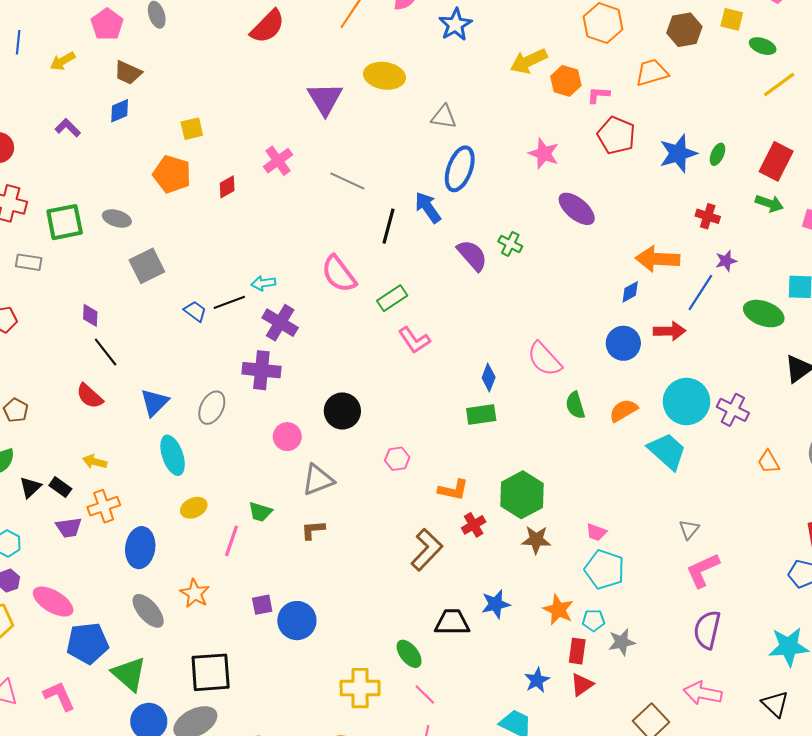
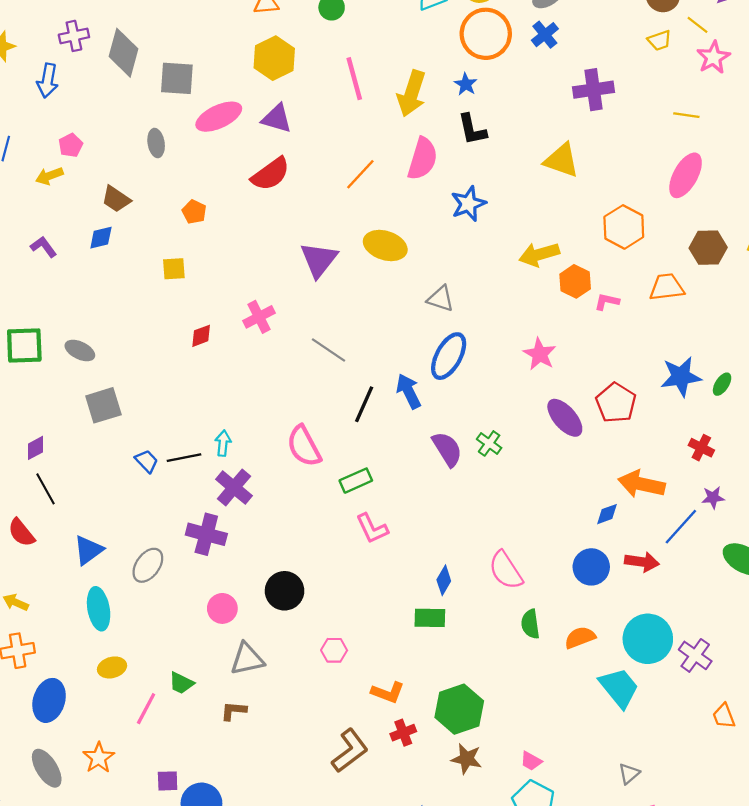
pink pentagon: (107, 24) -> (71, 145), moved, size x0.7
red pentagon: (616, 135) -> (616, 403), moved
orange pentagon: (172, 174) -> (194, 212), moved, size x0.6
cyan arrow: (263, 283) -> (223, 443), turned 95
purple diamond: (90, 315) -> (36, 448), turned 50

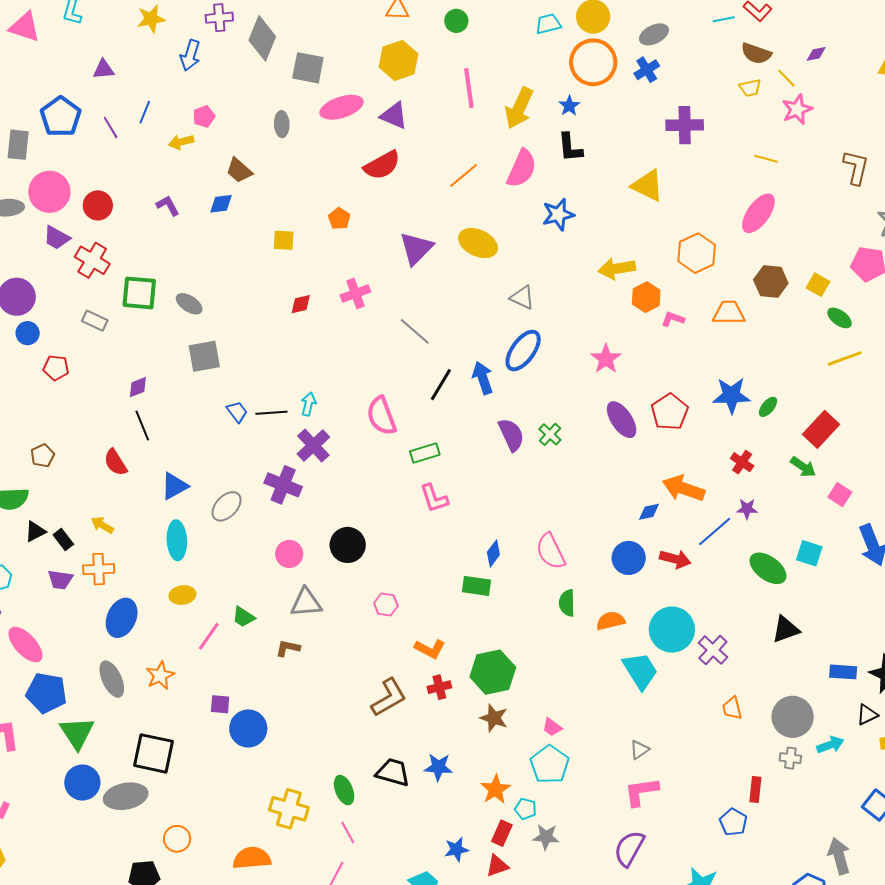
orange pentagon: (194, 212) -> (339, 219), moved

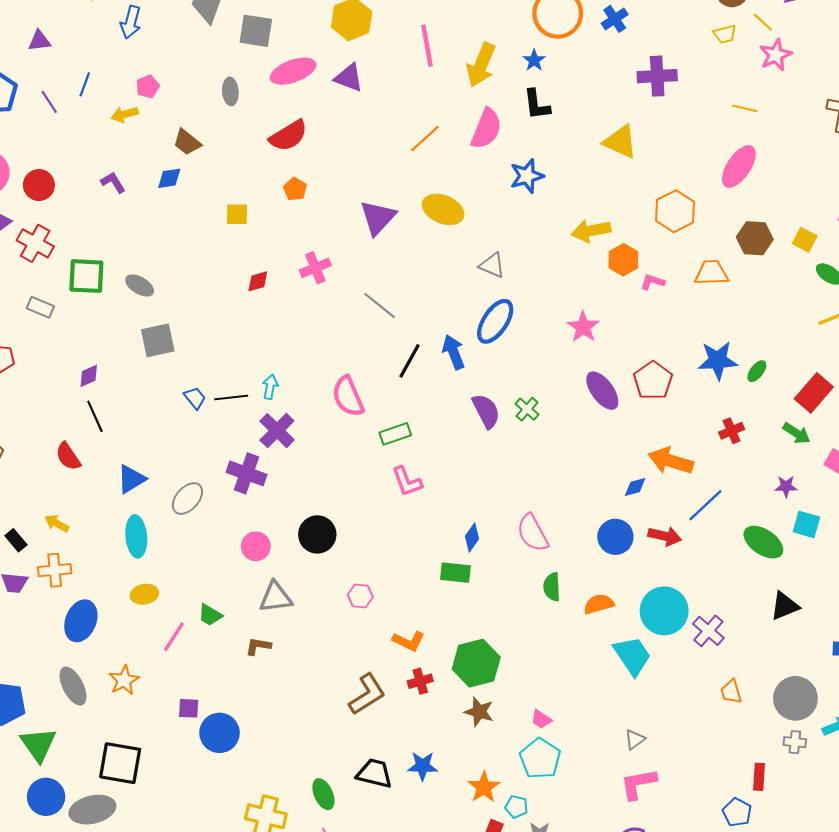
red semicircle: (382, 165) -> (288, 136), moved
red cross: (742, 462) -> (732, 431), turned 35
purple star: (747, 509) -> (786, 486), moved

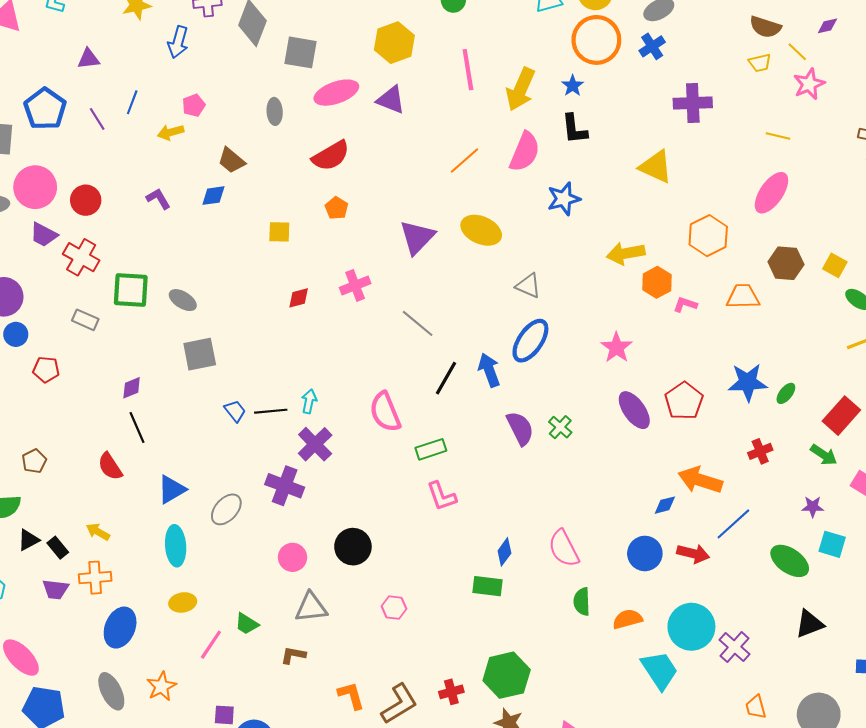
orange L-shape: (409, 641) -> (351, 695), moved, turned -132

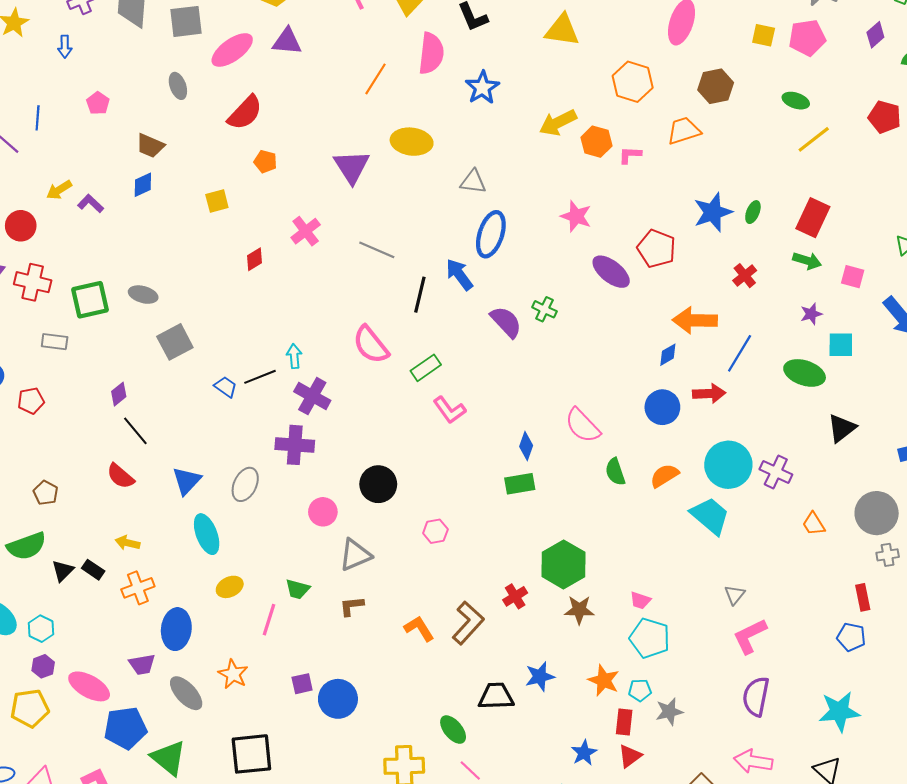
blue arrow: (178, 42) -> (65, 47), size x0.7
yellow arrow: (171, 132) -> (59, 190), moved
yellow square: (835, 265) -> (764, 35), moved
purple trapezoid: (56, 589) -> (142, 664), moved

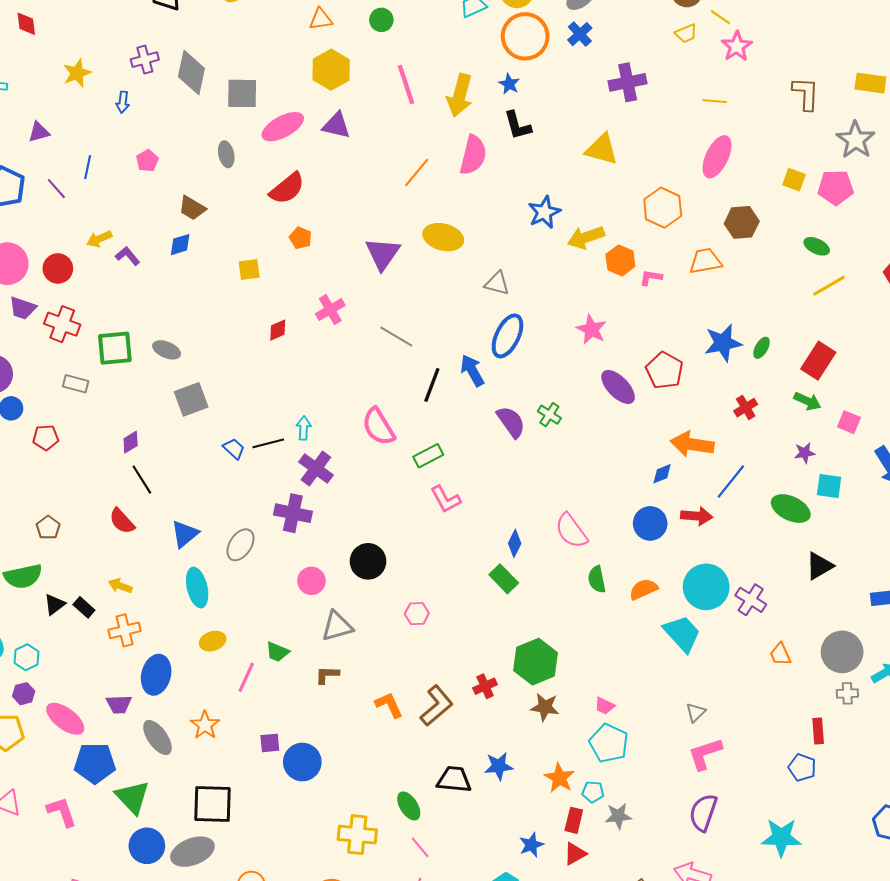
blue star: (482, 88) -> (544, 212), moved
green rectangle: (520, 484) -> (504, 579), turned 48

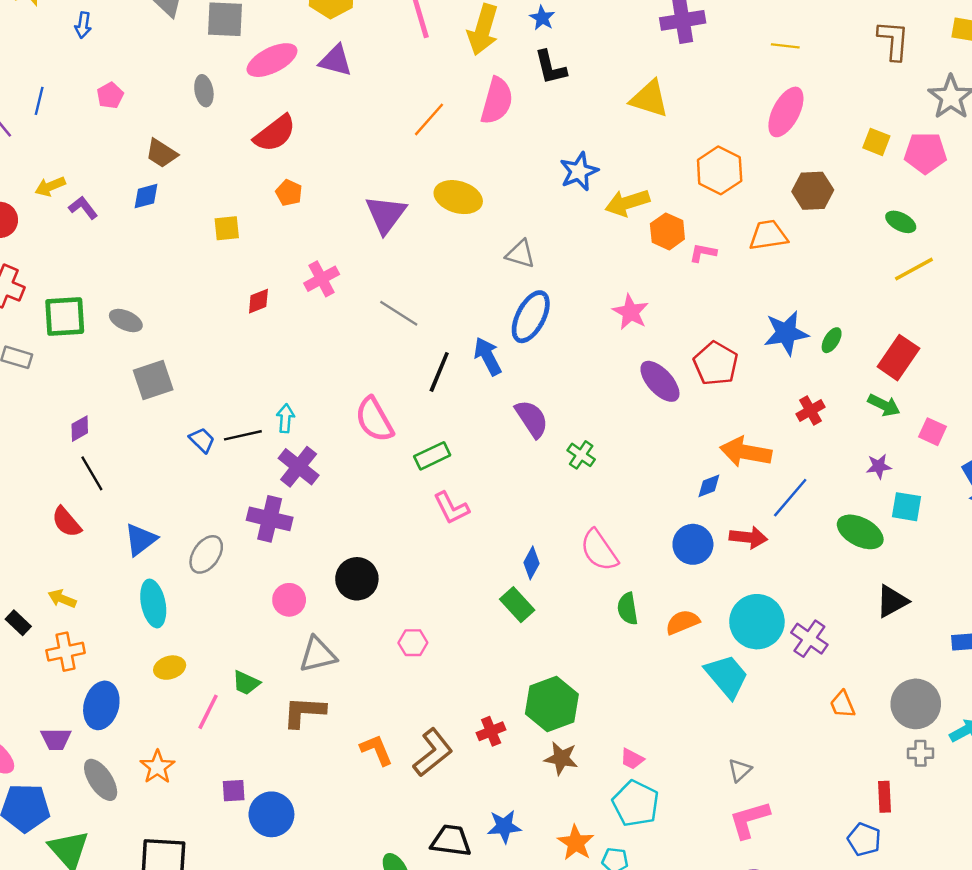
green cross: (549, 415) -> (581, 455), moved
brown L-shape: (327, 675) -> (304, 712), size x1.5

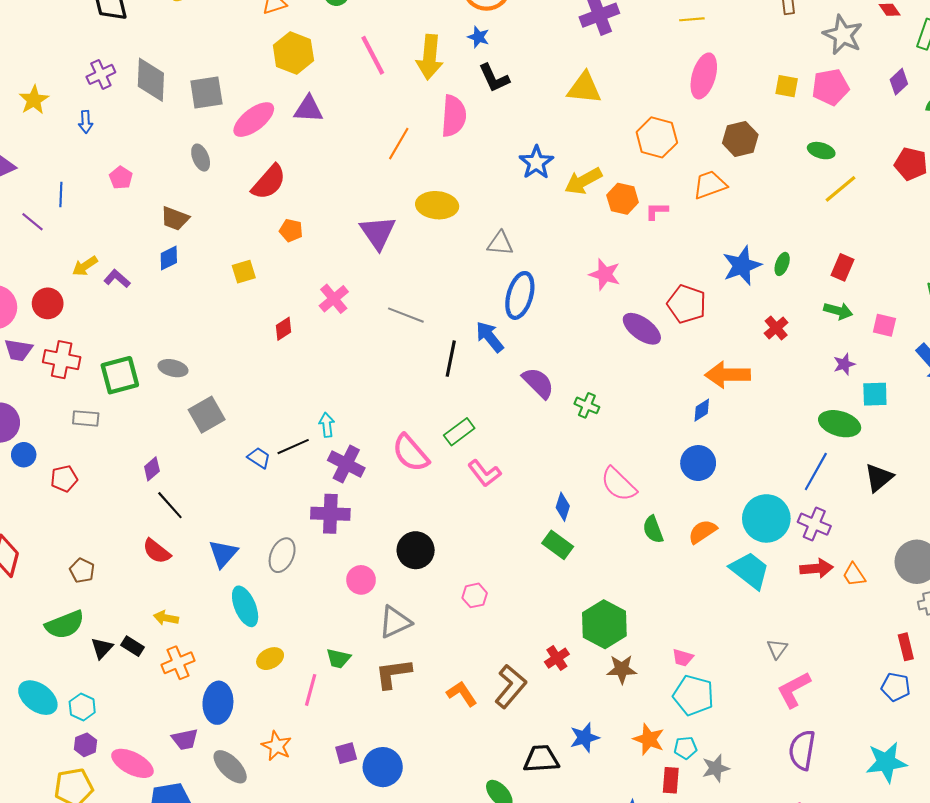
red rectangle: (898, 358) -> (842, 267), size x0.7
pink semicircle: (374, 419) -> (411, 453), moved
blue line: (790, 498) -> (816, 471), moved
red arrow: (748, 537) -> (817, 568), moved

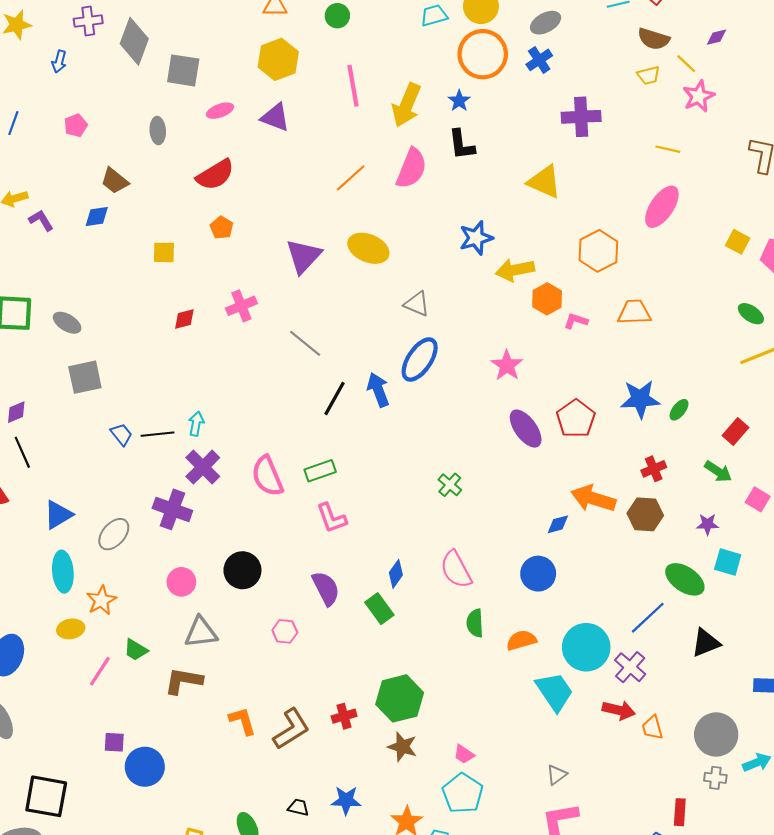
pink ellipse: (254, 120) -> (220, 111), size x0.6
brown hexagon: (740, 139) -> (645, 514), moved
purple semicircle: (538, 383) -> (326, 588), moved
orange star: (277, 746) -> (101, 600), moved
black trapezoid: (541, 759) -> (298, 807), size x0.6

